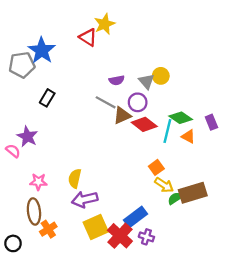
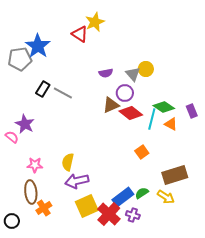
gray line: (106, 102) -> (63, 93), moved
yellow arrow: (164, 185) -> (166, 197), moved
green semicircle: (175, 198) -> (142, 193), moved

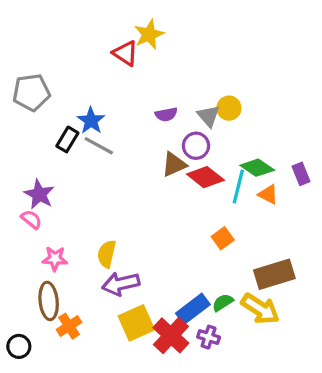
blue star: (38, 46) -> (91, 121), moved, size x0.7
pink semicircle: (12, 137) -> (31, 219), moved
yellow arrow: (166, 197) -> (260, 309), size x1.4

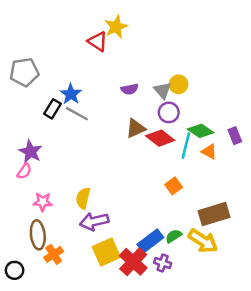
purple circle: (196, 146) -> (169, 112), moved
pink semicircle: (31, 219) -> (24, 171), turned 84

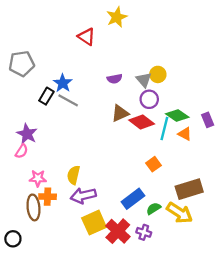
yellow star: (116, 27) -> (117, 17), moved
blue rectangle: (150, 241) -> (133, 199), moved
orange cross: (54, 254) -> (48, 197), moved, turned 35

